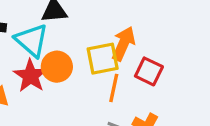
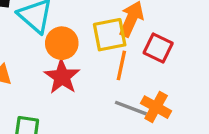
red star: (31, 76) -> (62, 77), moved

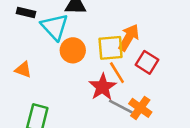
orange line: (121, 65) -> (117, 73), turned -50
red star: (62, 77) -> (103, 87), moved

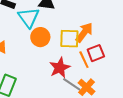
red square: (147, 62) -> (96, 53), turned 30
orange line: (117, 73) -> (84, 60), moved

